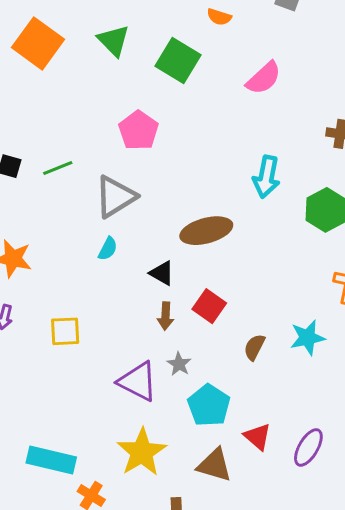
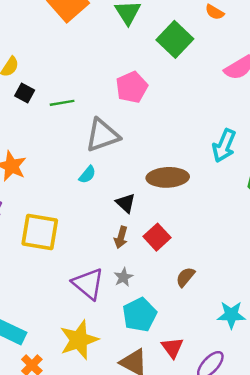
yellow square: (65, 331) -> (40, 232), size x1.5
cyan star: (308, 338) -> (231, 315), moved

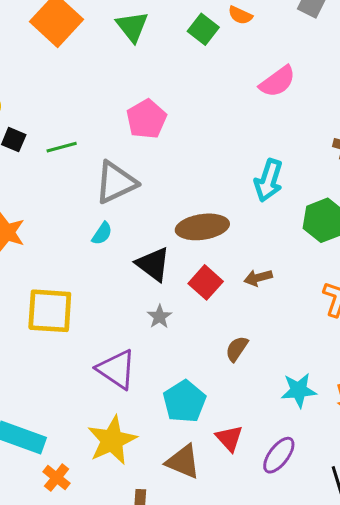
green square: (175, 39) -> (203, 29), moved, size x0.7
black triangle: (126, 203) -> (153, 264), size x1.4
brown arrow: (121, 237) -> (258, 278), moved, turned 65
red square: (157, 237) -> (206, 282), moved
gray star: (123, 277) -> (159, 317), moved

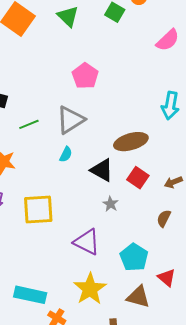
green line: (62, 147) -> (29, 124), moved
brown arrow: (258, 278) -> (173, 182), moved

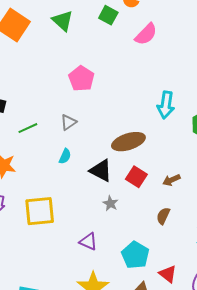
pink semicircle: (168, 40) -> (146, 34), moved
gray triangle: (70, 120) -> (68, 122), size x0.6
purple triangle: (87, 242) -> (88, 242), size x0.7

